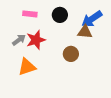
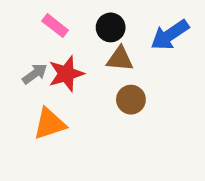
pink rectangle: (30, 14) -> (55, 26), turned 32
brown triangle: (85, 32) -> (120, 59), moved

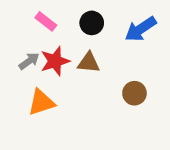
brown triangle: (120, 59) -> (89, 63), moved
brown circle: (131, 100) -> (134, 93), moved

